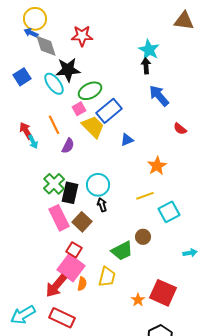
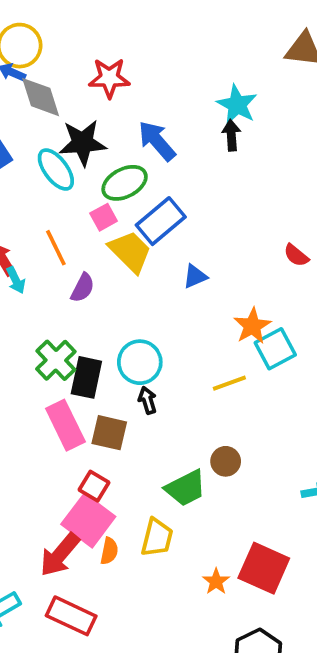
blue arrow: (159, 96) -> (157, 141), moved
cyan square: (169, 212) -> (275, 349), moved
brown square: (82, 222) -> (109, 433), turned -30

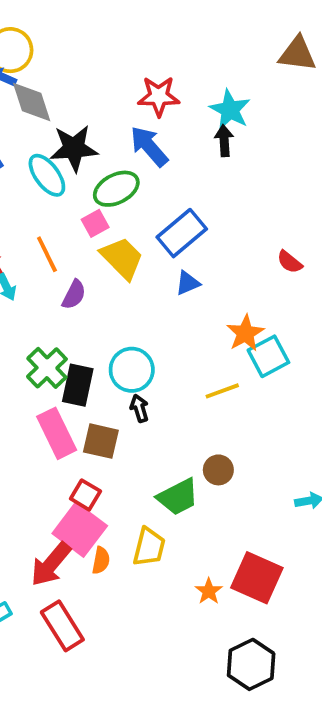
red star: (109, 78) -> (159, 96), moved
blue rectangle: (161, 221) -> (182, 233), moved
red rectangle: (71, 616) -> (62, 626), turned 33

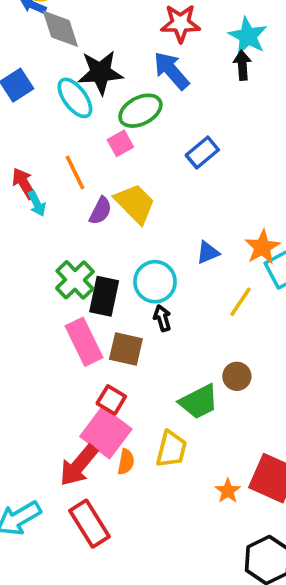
blue rectangle: (182, 233) -> (202, 153), size x0.7
yellow trapezoid: (122, 258) -> (135, 203), moved
blue triangle: (188, 283) -> (208, 253), moved
yellow line: (222, 391) -> (241, 302), turned -36

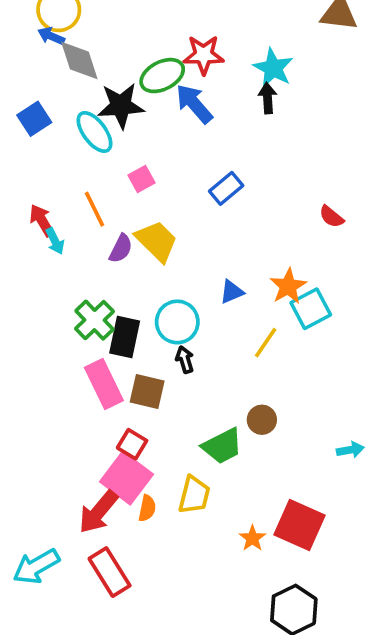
green ellipse: (140, 111) -> (162, 76), moved

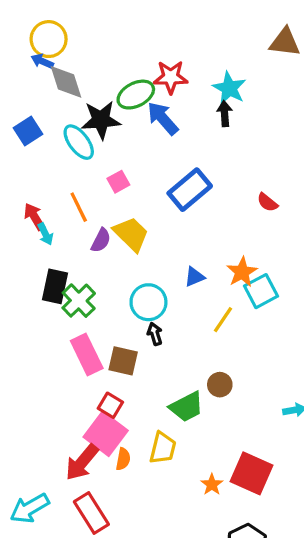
blue rectangle: (226, 188) -> (190, 190), size x1.5
red semicircle: (331, 217) -> (267, 202), moved
black rectangle: (125, 337) -> (55, 286), moved

